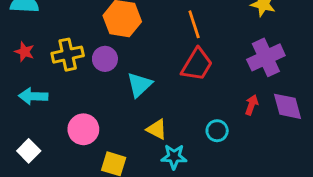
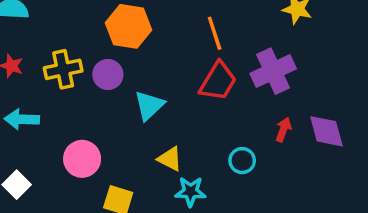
purple cross: (266, 57) -> (273, 71), moved

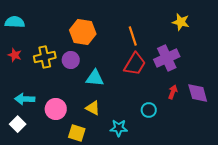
cyan triangle: (149, 105) -> (95, 78), turned 48
cyan arrow: (22, 119) -> (25, 99), moved
yellow triangle: (170, 159) -> (93, 108), moved

